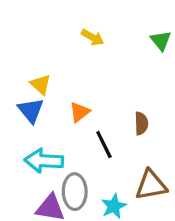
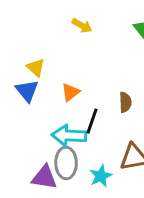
black line: (104, 144) -> (92, 121), turned 45
cyan arrow: (44, 161) -> (69, 136), moved

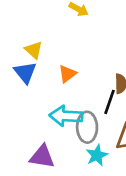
black line: (92, 121) -> (110, 102), moved
gray ellipse: (66, 163) -> (87, 127), moved

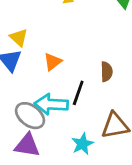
black line: (110, 102) -> (78, 93), moved
gray ellipse: (87, 127) -> (30, 116), moved, turned -52

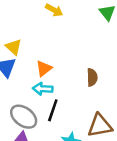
black line: (78, 93) -> (53, 110), moved
cyan arrow: (51, 104) -> (43, 89), moved, size x0.7

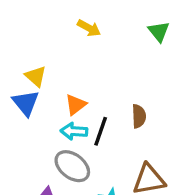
black line: (53, 110) -> (101, 131), moved
gray ellipse: (24, 117) -> (72, 166), moved

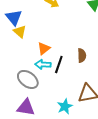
blue triangle: (26, 103) -> (14, 17), moved
gray ellipse: (72, 166) -> (28, 79), moved

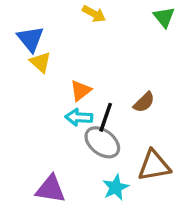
brown semicircle: (82, 55) -> (144, 102), turned 48
gray ellipse: (28, 79) -> (102, 142), moved

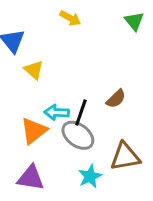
yellow triangle: (41, 62) -> (34, 70), moved
orange triangle: (81, 91) -> (34, 131), moved, size x1.4

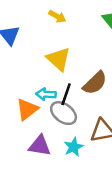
yellow triangle: (34, 70) -> (58, 59), moved, size x1.5
brown semicircle: (116, 99) -> (95, 83), size x1.5
purple triangle: (31, 178) -> (40, 146), moved

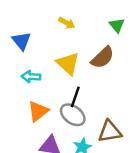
brown semicircle: (95, 83) -> (103, 58), moved
cyan arrow: (46, 94) -> (31, 77), moved

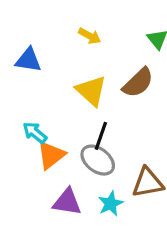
blue triangle: (21, 41) -> (28, 60), turned -42
cyan arrow: (31, 77) -> (35, 133), moved, turned 36

